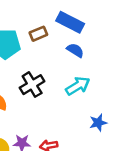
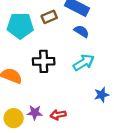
black cross: (32, 85) -> (44, 61), turned 30

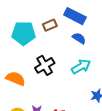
black cross: (44, 61) -> (45, 65), turned -30

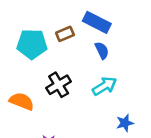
blue semicircle: (79, 38) -> (102, 50), turned 32

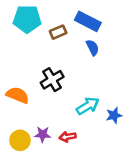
cyan pentagon: (32, 44) -> (27, 19), moved
cyan arrow: (104, 86) -> (88, 106), moved

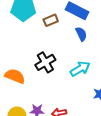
cyan arrow: (88, 106) -> (80, 69), moved

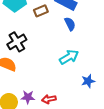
black cross: (45, 62) -> (17, 42), moved

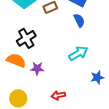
purple star: (28, 97) -> (37, 68), moved

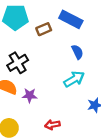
blue semicircle: (79, 20) -> (77, 52), moved

